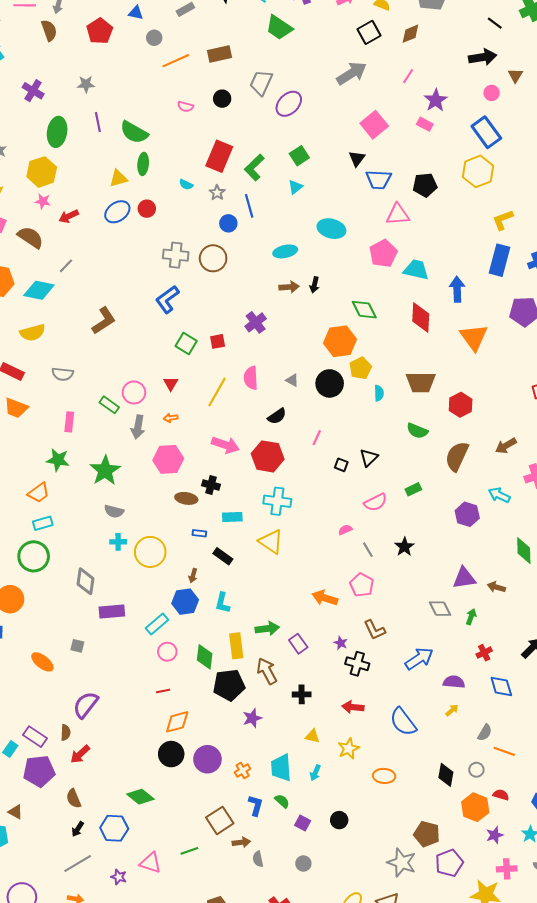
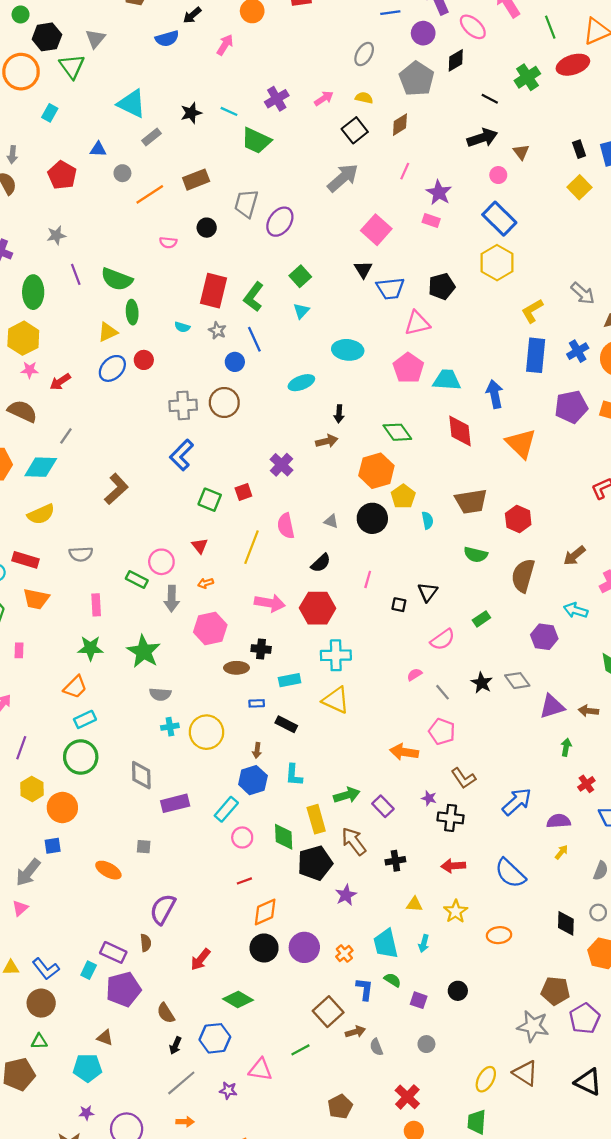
brown arrow: (289, 287) -> (327, 441), moved
gray diamond: (440, 609) -> (517, 681), moved
red arrow: (80, 754) -> (200, 959), moved

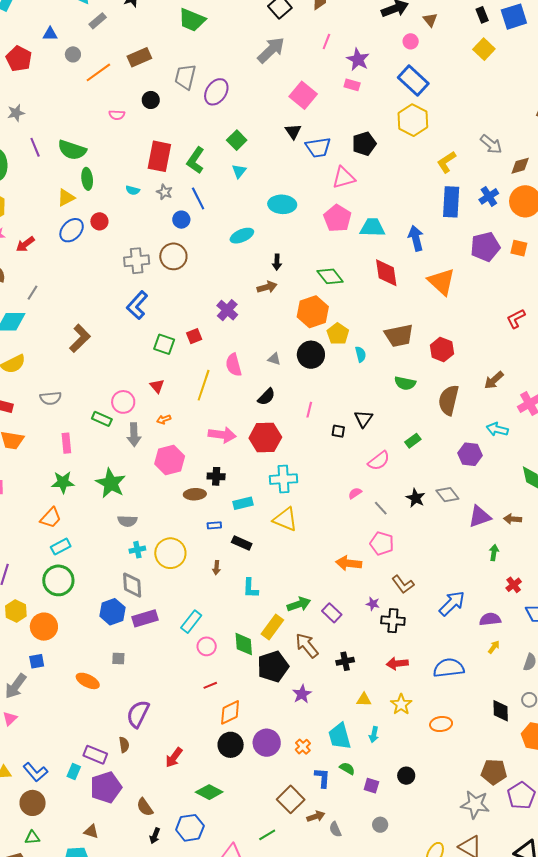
gray diamond: (141, 775) -> (132, 585), moved
blue hexagon: (253, 780) -> (112, 612), moved
yellow rectangle: (316, 819) -> (272, 627), turned 55
blue semicircle: (510, 873) -> (449, 668), turned 132

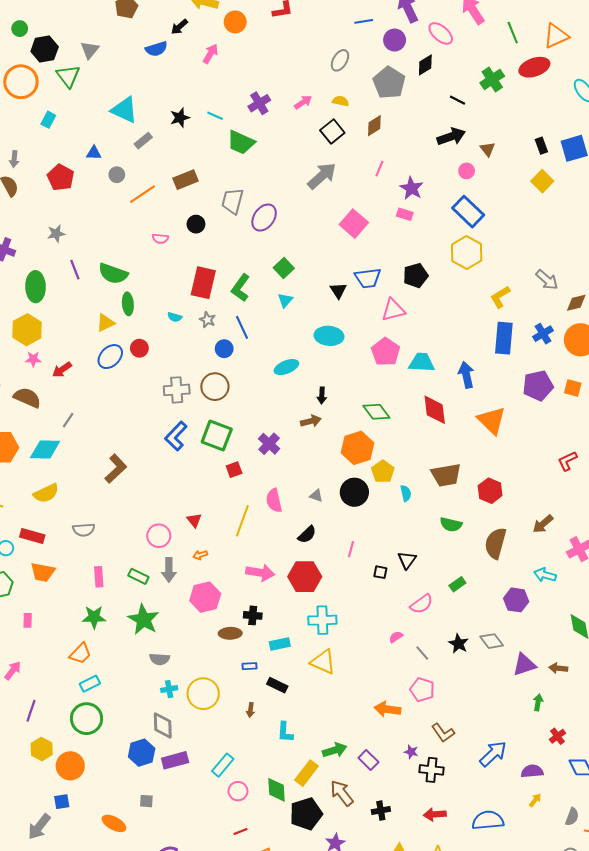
black triangle: (293, 131) -> (338, 291), moved
green square: (164, 344) -> (217, 436), moved, size x1.4
green rectangle: (102, 419) -> (138, 576), moved

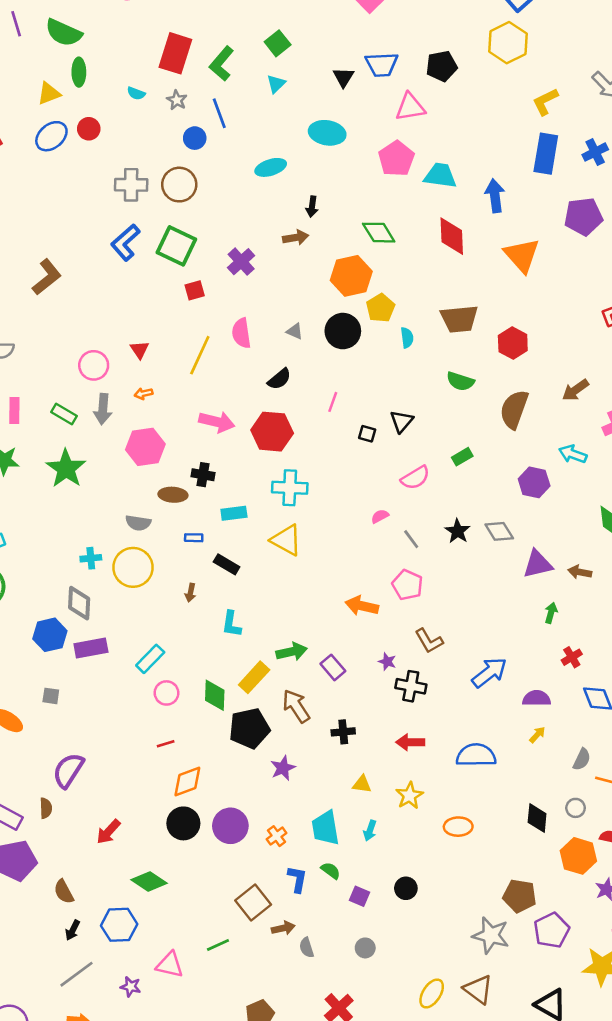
gray semicircle: (160, 659) -> (138, 523), moved

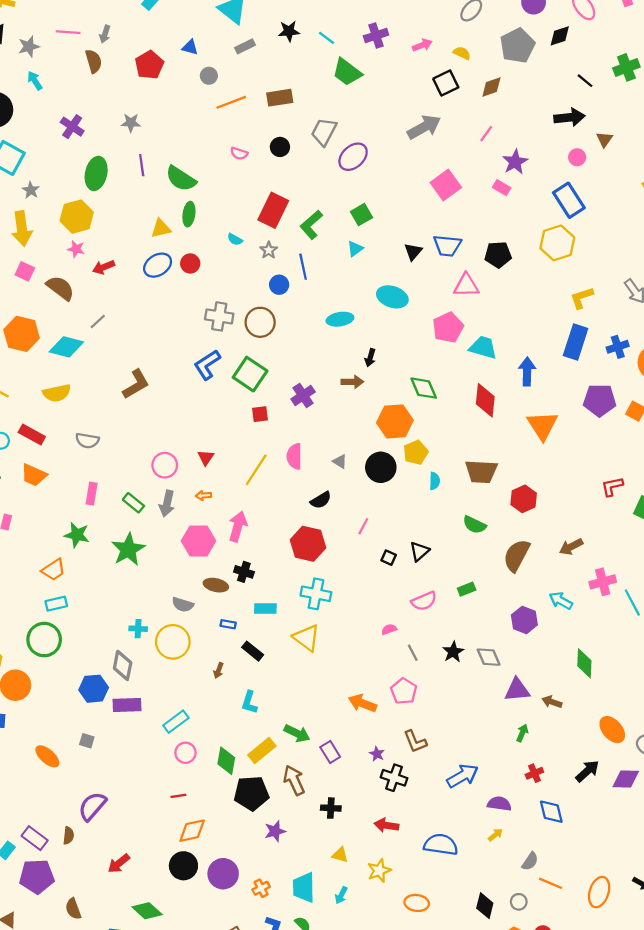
pink arrow: (217, 422) -> (238, 527), moved, turned -96
green arrow: (292, 652) -> (297, 733), turned 30

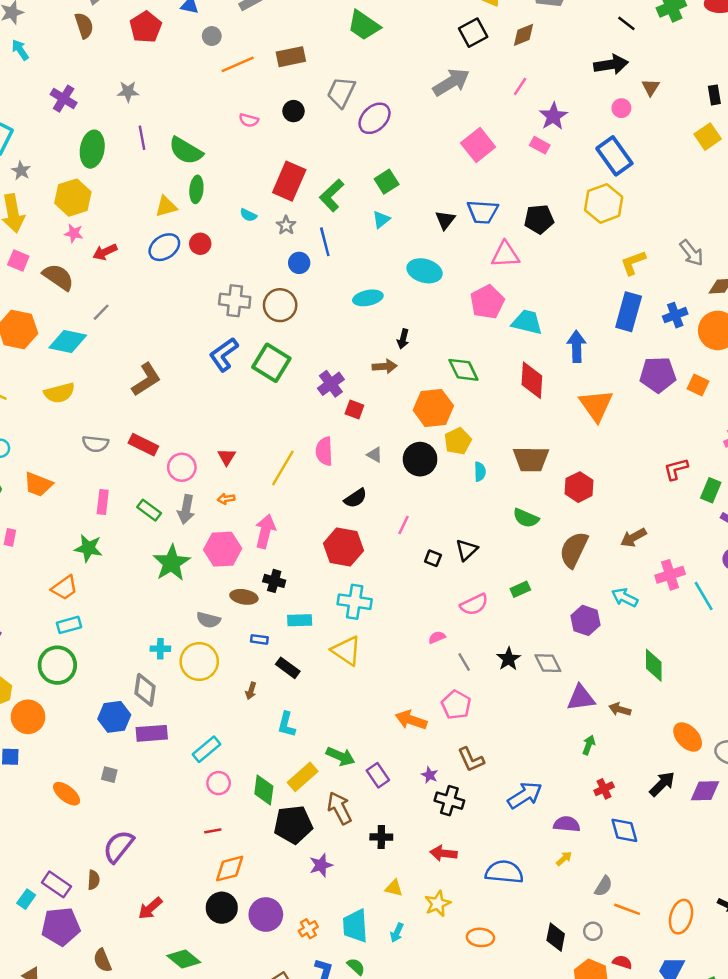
red square: (260, 414) -> (354, 409), moved, turned 30
red rectangle: (32, 435) -> (143, 445), moved
green star: (128, 549) -> (171, 563), moved

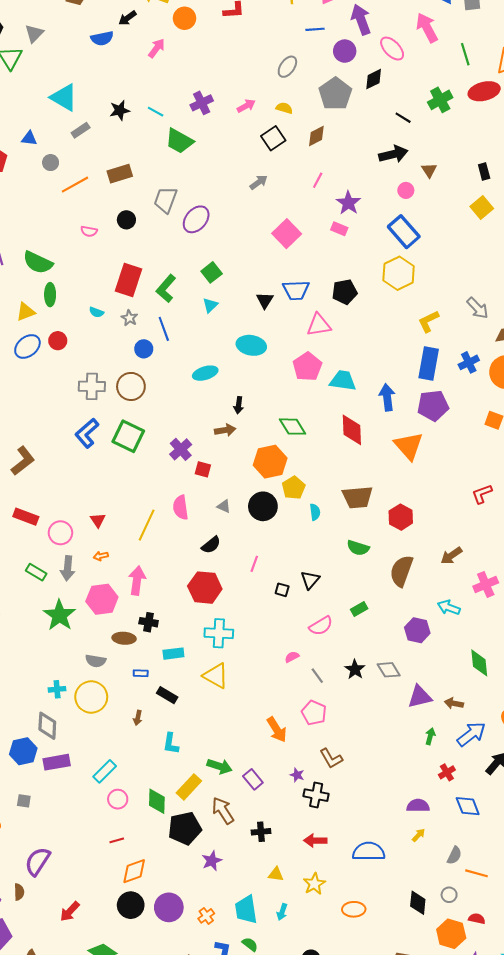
gray arrow: (451, 82) -> (259, 182), size x0.6
purple pentagon: (658, 375) -> (433, 406), moved
orange arrow: (411, 720) -> (277, 730), turned -135
blue arrow: (525, 795) -> (471, 734), moved

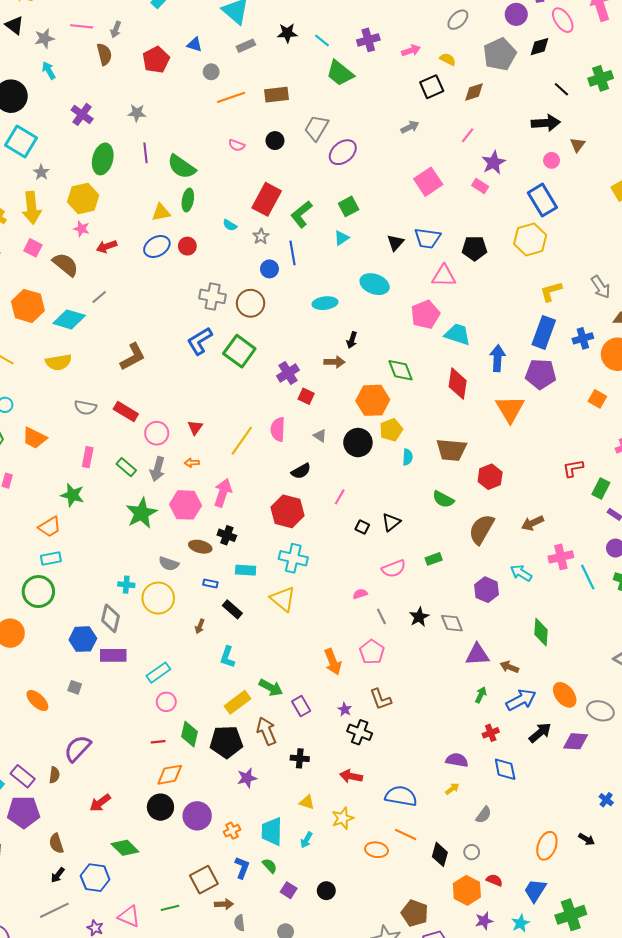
green diamond: (157, 801) -> (189, 734), moved
orange line: (476, 873) -> (406, 834), moved

